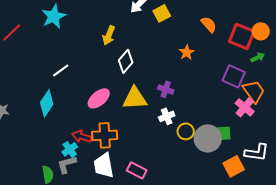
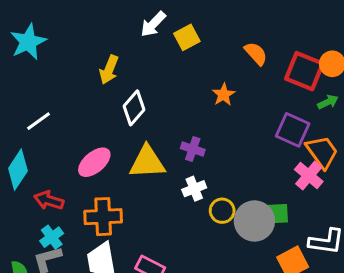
red arrow: (82, 136) -> (49, 200), moved

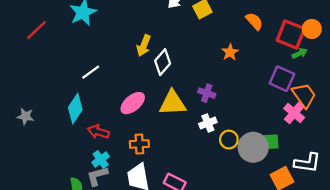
yellow arrow: (109, 70) -> (144, 46), moved
green arrow: (328, 102) -> (300, 53), moved
orange cross: (103, 217) -> (139, 144), size x0.7

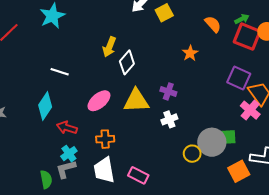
green arrow: (300, 53) -> (242, 19), moved
white line: (91, 72) -> (60, 72), turned 54
yellow circle: (229, 140) -> (192, 154), moved

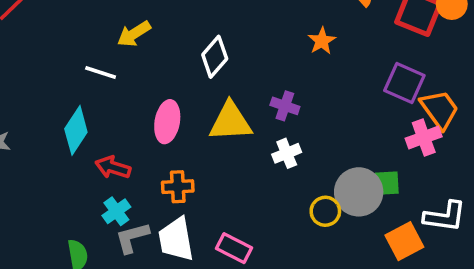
yellow arrow: (109, 47) -> (134, 34), moved, turned 36
pink ellipse: (99, 101) -> (167, 122), turned -40
pink cross: (250, 110) -> (424, 137), turned 30
gray L-shape: (66, 169) -> (132, 238), moved

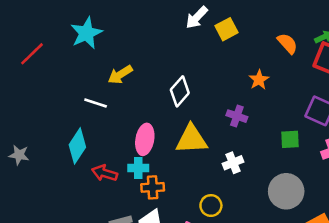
purple cross: (285, 106) -> (237, 116), moved
green square: (387, 183) -> (290, 139), moved
cyan cross: (116, 211) -> (138, 168), moved, turned 36
yellow circle: (325, 211) -> (211, 206), moved

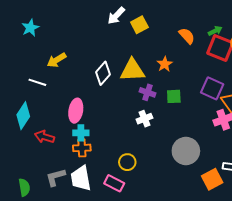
cyan star: (86, 33) -> (30, 28), size x0.7
yellow triangle: (191, 139) -> (132, 70), moved
green square: (290, 139) -> (174, 96), moved
white cross: (233, 163) -> (144, 119), moved
cyan cross: (138, 168) -> (81, 133), moved

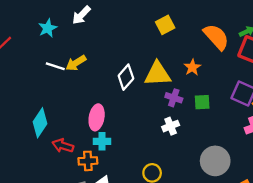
white arrow: (116, 16) -> (81, 15), moved
orange semicircle: (187, 36) -> (216, 37), size x1.5
white line: (37, 82) -> (55, 66), moved
orange cross: (82, 148) -> (88, 161), moved

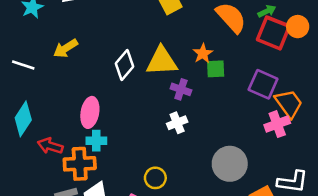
white line: (55, 66) -> (23, 65), moved
green square: (202, 102) -> (216, 69), moved
orange cross: (88, 161) -> (80, 164), size x1.4

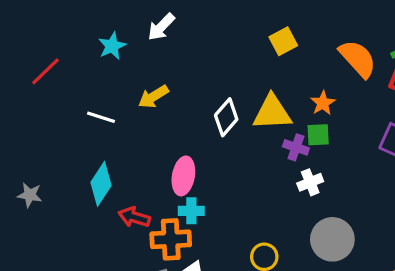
green square: (216, 69) -> (318, 135), moved
white cross: (177, 123) -> (310, 182), moved
gray circle: (230, 164) -> (332, 239), moved

